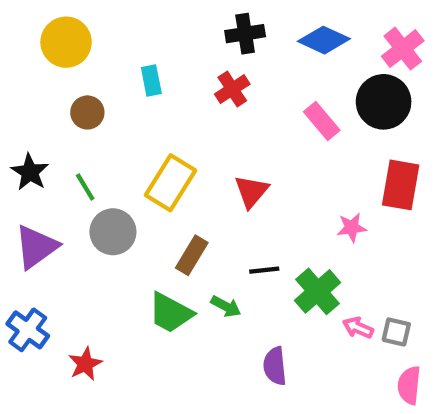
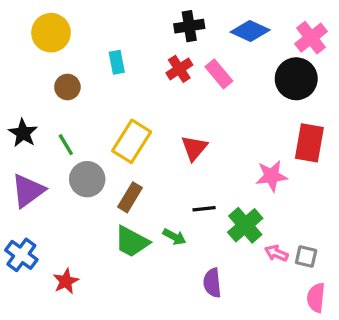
pink rectangle: (322, 121) -> (219, 74), moved
pink star: (352, 228) -> (272, 176), size x1.4
brown rectangle: (192, 255) -> (130, 197), moved

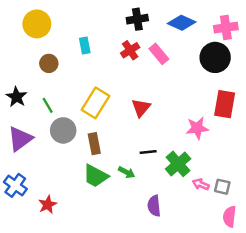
pink cross: (311, 38) -> (226, 28), turned 30
brown rectangle: (130, 197) -> (94, 144), turned -42

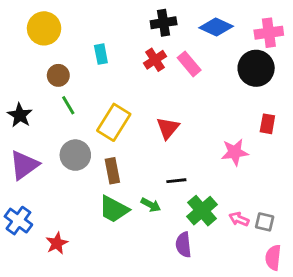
red rectangle: (225, 104) -> (267, 124), size x0.6
green line: (48, 105) -> (68, 105), moved
green cross: (178, 164) -> (202, 211), moved

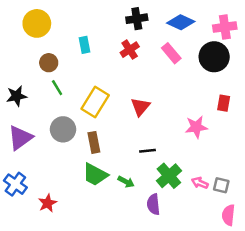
pink rectangle: (189, 64) -> (171, 53), moved
black star: (20, 115) -> (17, 96), turned 30
green arrow: (151, 205) -> (126, 182), moved

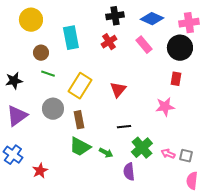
cyan rectangle: (84, 45) -> (71, 38), size x1.6
green line: (57, 88) -> (48, 74), turned -40
red rectangle: (224, 103) -> (176, 79), moved

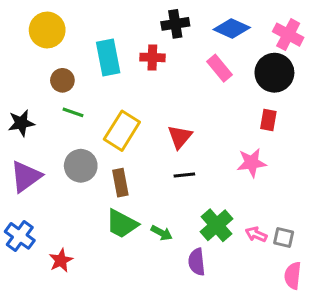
pink cross: (189, 23) -> (288, 35), turned 36
red cross: (109, 42) -> (152, 57), moved, turned 35
black line: (124, 127) -> (184, 175), moved

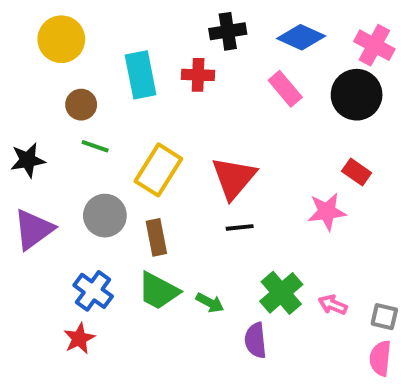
red rectangle: (268, 120) -> (357, 172), moved, turned -65
red triangle: (180, 137) -> (234, 178), size x1.4
blue cross: (20, 236) -> (93, 291), moved
gray square: (284, 237) -> (384, 317), moved

